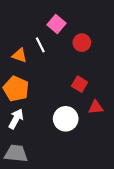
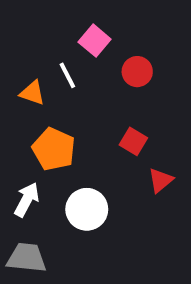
orange pentagon: (16, 89) -> (54, 149), moved
red triangle: (96, 107) -> (160, 180), turned -35
white circle: (66, 119) -> (87, 209), moved

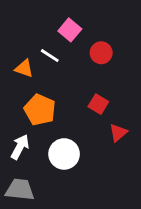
white line: (67, 75) -> (50, 56), turned -30

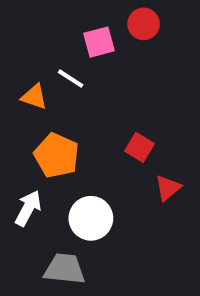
pink square: (70, 30) -> (99, 42), turned 35
red circle: (101, 53) -> (144, 24), moved
gray trapezoid: (20, 190) -> (65, 269), moved

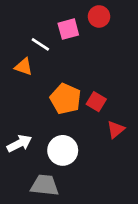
white line: (71, 79) -> (40, 44), moved
orange pentagon: (56, 155) -> (66, 99), moved
white arrow: (28, 208) -> (19, 143), turned 35

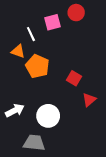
white line: (40, 44) -> (31, 34), turned 32
orange pentagon: (66, 99) -> (37, 66), moved

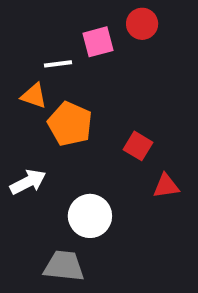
white line: (31, 34) -> (58, 64), turned -72
red triangle: (89, 100) -> (166, 186), turned 32
white arrow: (15, 110) -> (28, 182), moved

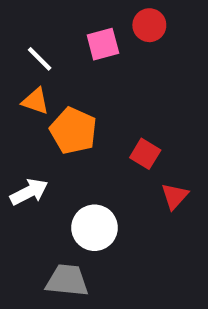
white line: (58, 64) -> (40, 59), moved, turned 52
red triangle: (166, 186) -> (175, 196), turned -40

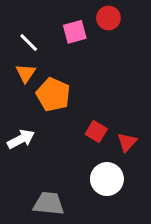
orange triangle: (35, 101) -> (26, 73), turned 45
red square: (145, 154) -> (96, 131), moved
white circle: (95, 228) -> (107, 179), moved

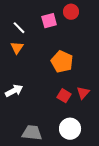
orange pentagon: (53, 95) -> (62, 62), moved
red square: (96, 131) -> (64, 96), moved
white circle: (107, 179) -> (70, 129), moved

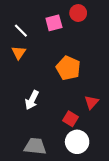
white arrow: (14, 91) -> (32, 100), moved, turned 144
red square: (64, 96) -> (70, 119), moved

